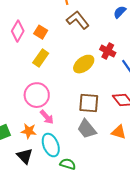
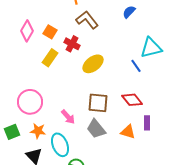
red cross: (108, 51) -> (72, 44), moved
pink circle: (37, 95) -> (30, 102), moved
pink arrow: (47, 117) -> (68, 117), moved

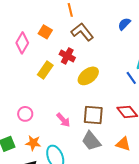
orange square: (50, 32) -> (45, 32), moved
pink circle: (30, 102) -> (25, 114), size x0.6
pink arrow: (68, 117) -> (63, 120), moved

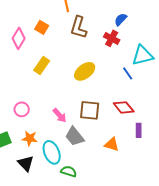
brown L-shape: (82, 32) -> (79, 27), turned -125
red cross: (67, 56) -> (112, 38), moved
gray trapezoid: (91, 141) -> (75, 136), moved
orange triangle: (123, 144) -> (112, 144), moved

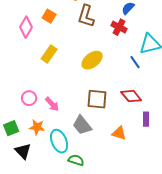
pink arrow: (60, 115) -> (52, 104), moved
black triangle: (26, 163) -> (23, 151), moved

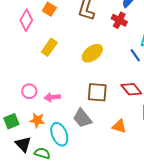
pink arrow: (52, 104) -> (52, 97), turned 126
green semicircle: (76, 160) -> (42, 153), moved

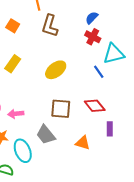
red cross: (119, 20) -> (93, 37), moved

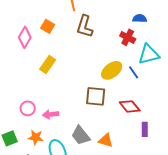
blue semicircle: (92, 18) -> (140, 18), moved, turned 48
yellow ellipse: (56, 70) -> (112, 70), moved
brown square: (61, 109) -> (96, 96), moved
orange triangle: (83, 143) -> (106, 140), moved

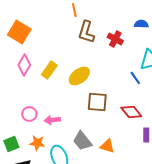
orange square: (48, 26) -> (19, 32), moved, size x1.6
pink diamond: (25, 37) -> (24, 65), moved
red cross: (128, 37) -> (115, 39), moved
yellow ellipse: (112, 70) -> (79, 76), moved

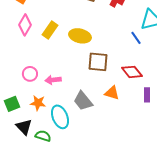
yellow ellipse: (79, 76) -> (80, 36), turned 50
orange triangle: (107, 146) -> (112, 93), moved

